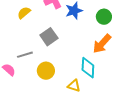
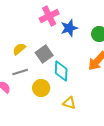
yellow semicircle: (24, 13) -> (19, 49), moved
cyan diamond: (88, 68) -> (61, 71), moved

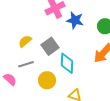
blue star: (69, 28) -> (75, 20), turned 30

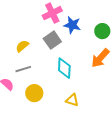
gray square: (50, 46) -> (52, 40), moved
yellow circle: (47, 80) -> (34, 93), moved

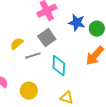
blue star: (72, 25) -> (77, 23), moved
gray line: (23, 69) -> (33, 56), moved

